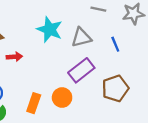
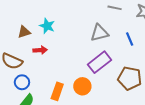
cyan star: (50, 30) -> (47, 26), moved, size x0.7
brown pentagon: (115, 88) -> (130, 78), turned 30

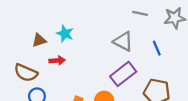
gray triangle: (99, 33) -> (123, 41), turned 42

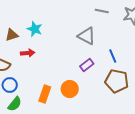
blue line: (157, 48) -> (113, 56), moved
purple rectangle: (123, 74) -> (87, 65), size x0.6

